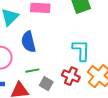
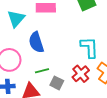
red cross: (71, 76) -> (81, 74), turned 30

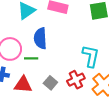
green line: (42, 71) -> (31, 58), moved

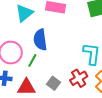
green line: (31, 58) -> (32, 60), turned -56

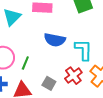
blue semicircle: (40, 40) -> (55, 40), moved, turned -65

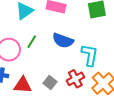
green line: (25, 63) -> (32, 42), moved

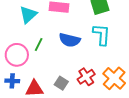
cyan L-shape: (90, 55) -> (101, 34), moved

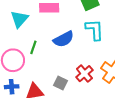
blue semicircle: (70, 40) -> (64, 39), turned -35

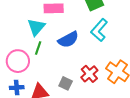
cyan triangle: (19, 19) -> (36, 27), moved
cyan L-shape: (95, 30) -> (99, 30), turned -135

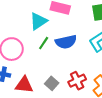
green line: (38, 48) -> (44, 43), moved

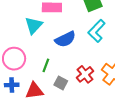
green line: (44, 43) -> (46, 65), moved

